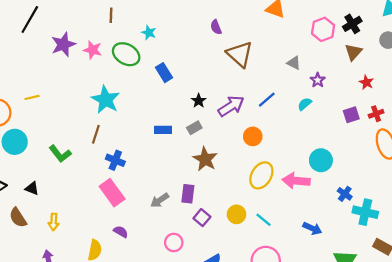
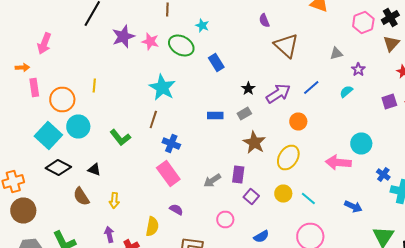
gray triangle: (294, 63) -> (336, 54), turned -40
yellow line: (32, 97) -> (94, 86), turned -72
yellow ellipse: (261, 175) -> (288, 158), moved

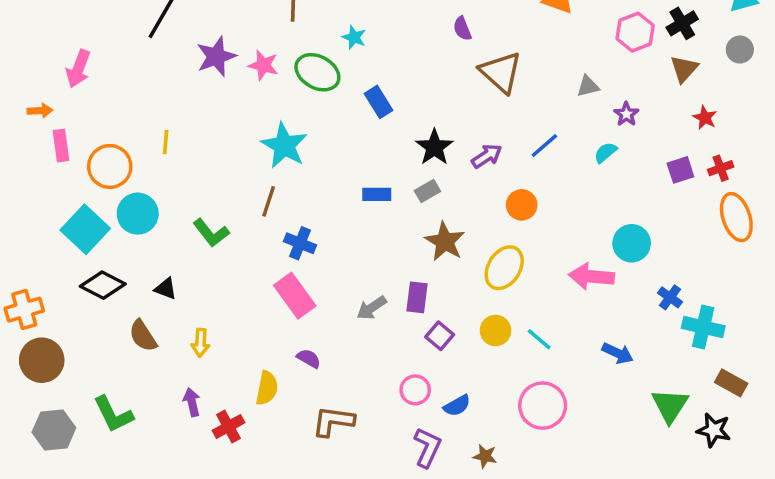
black star: (248, 88) -> (434, 147), size x1.5
purple arrow: (278, 94) -> (487, 156), size x0.7
pink circle: (225, 220) -> (415, 390), moved

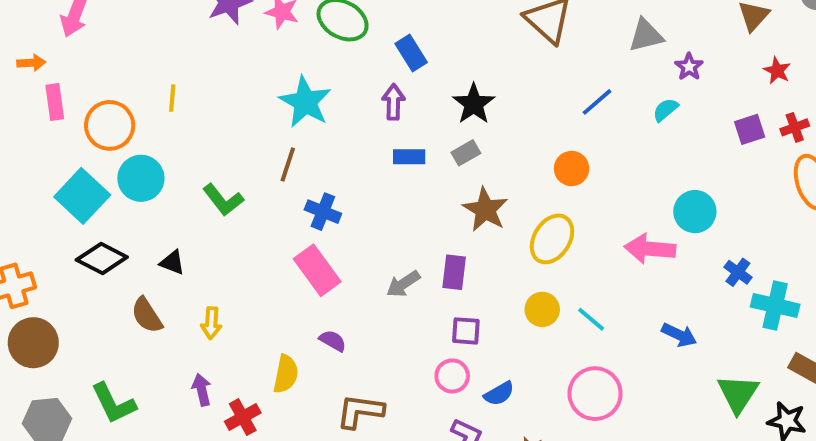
gray triangle: (588, 86) -> (646, 35), size x1.4
purple arrow: (487, 156) -> (393, 102), moved, turned -56
purple square: (440, 336) -> (466, 331), moved, turned -36

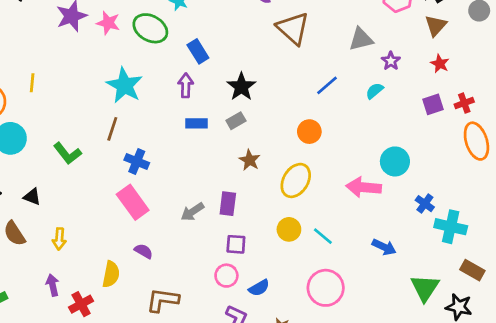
red star: (777, 71) -> (440, 64), moved
brown star: (485, 210) -> (250, 160), size x0.7

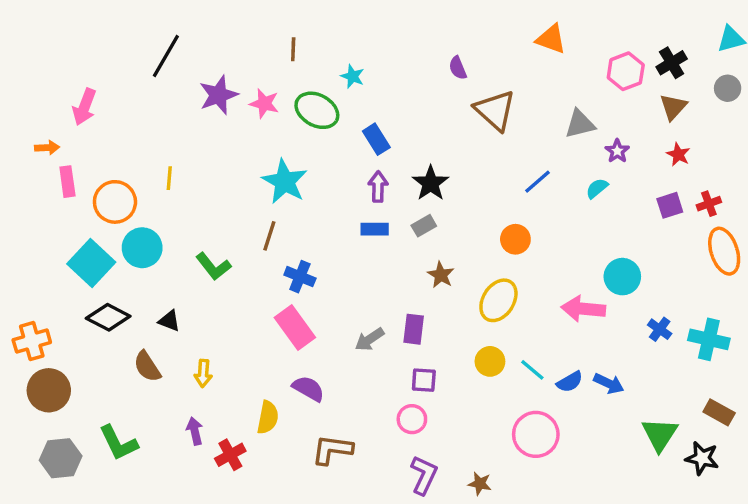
purple arrow: (186, 85) -> (378, 187), moved
cyan cross: (451, 227) -> (709, 339), moved
purple semicircle: (144, 251) -> (308, 389), size x1.4
blue semicircle: (259, 288) -> (570, 382), moved

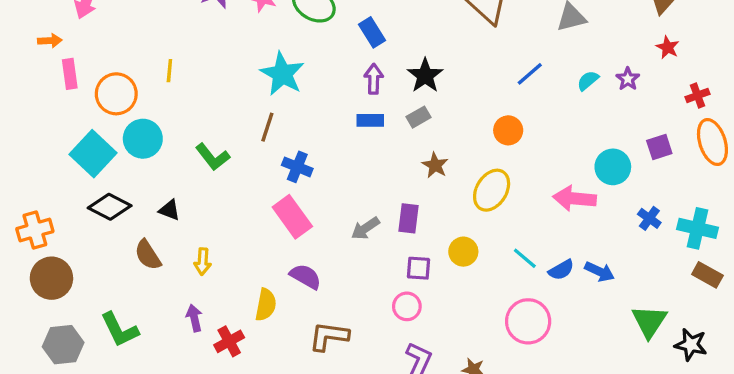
purple star: (617, 151) -> (628, 79), moved
purple square: (670, 205) -> (659, 147), moved
yellow circle: (490, 361) -> (463, 252), moved
brown rectangle: (719, 412) -> (707, 275), moved

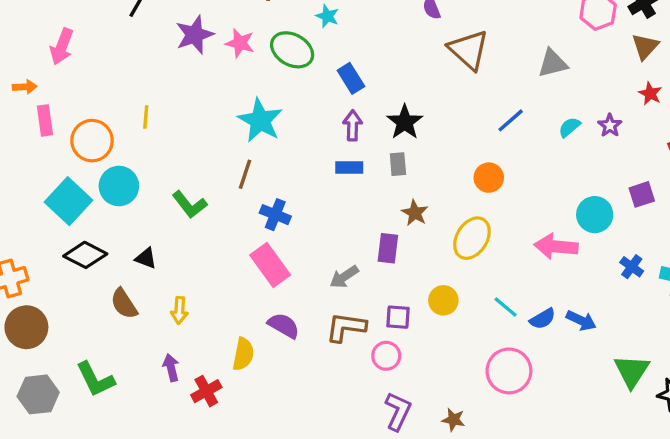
gray rectangle: (418, 117) -> (398, 164), turned -65
purple rectangle: (409, 218) -> (388, 248), moved
brown L-shape: (329, 336) -> (346, 327), moved

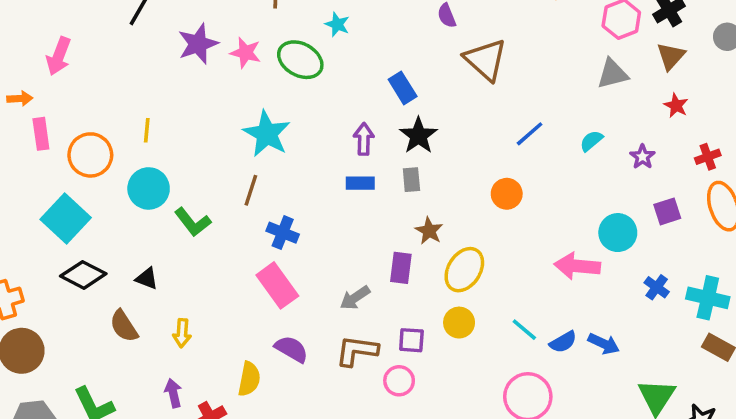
gray triangle: (553, 63) -> (613, 74), moved
blue rectangle: (351, 78) -> (403, 88), moved
purple star: (610, 125) -> (643, 157), moved
cyan circle: (119, 186) -> (149, 188), moved
yellow ellipse: (472, 238) -> (464, 270), moved

